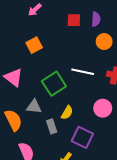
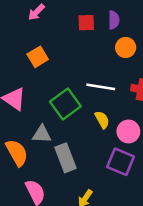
yellow semicircle: (67, 113) -> (102, 120), moved, turned -56
gray rectangle: (52, 126) -> (65, 158), size x1.5
purple square: (82, 137) -> (121, 162), moved

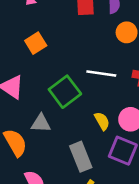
yellow semicircle: (102, 120) -> (102, 121), moved
gray rectangle: (65, 158) -> (81, 157), moved

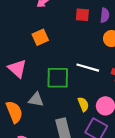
green square: (65, 92) -> (58, 78), turned 30

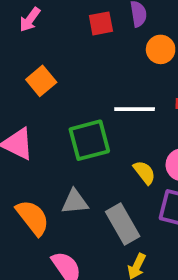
gray triangle: (36, 100) -> (75, 202), moved

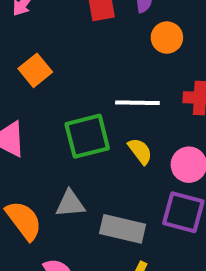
yellow semicircle: (144, 172) -> (140, 151), moved
gray rectangle: (123, 224) -> (123, 229), turned -48

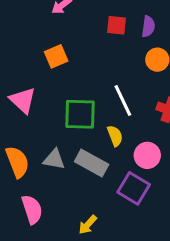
white line: (137, 103) -> (123, 100), turned 48
gray rectangle: (123, 229) -> (92, 163), moved

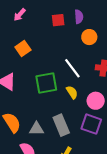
gray triangle: (54, 159) -> (36, 129), moved
gray rectangle: (92, 163) -> (61, 125), moved, turned 50

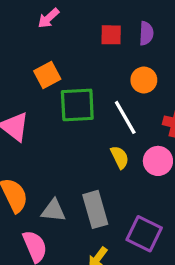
orange circle: (89, 37) -> (144, 80), moved
green square: (46, 83) -> (77, 105), moved
pink circle: (96, 101) -> (158, 161), moved
purple square: (91, 124) -> (144, 234), moved

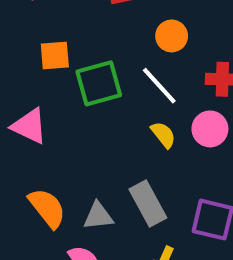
orange square: (47, 75) -> (55, 56), turned 36

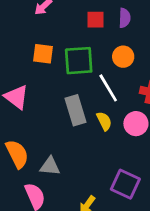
green square: (99, 83) -> (79, 61), moved
gray rectangle: (148, 204) -> (75, 110), moved

